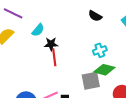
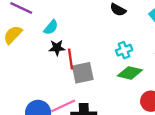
black star: (51, 44) -> (57, 48), moved
gray square: (91, 81) -> (83, 73), moved

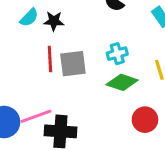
black star: (57, 48) -> (54, 21), moved
gray square: (83, 73) -> (73, 64), moved

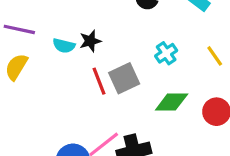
cyan semicircle: (29, 18) -> (64, 46), turned 78
green diamond: (122, 82) -> (172, 102), moved

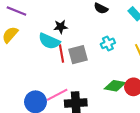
cyan semicircle: (64, 46) -> (49, 41), moved, size x1.5
green diamond: (172, 102) -> (115, 86), moved

